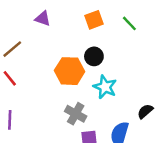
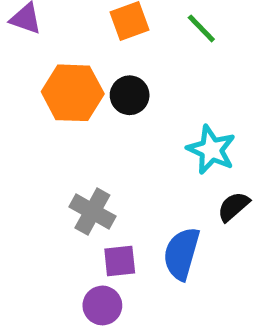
orange hexagon: (70, 71) -> (73, 93), moved
cyan star: (105, 87) -> (211, 150), moved

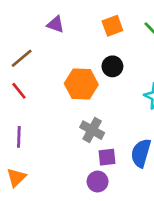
orange hexagon: (73, 93) -> (81, 84), moved

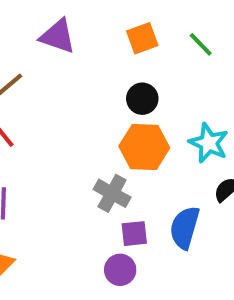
purple triangle: (56, 24) -> (58, 36), size x1.4
orange hexagon: (81, 84) -> (144, 147), moved

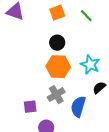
gray cross: (112, 193) -> (56, 95), moved, turned 30
purple square: (134, 234) -> (30, 107), moved

